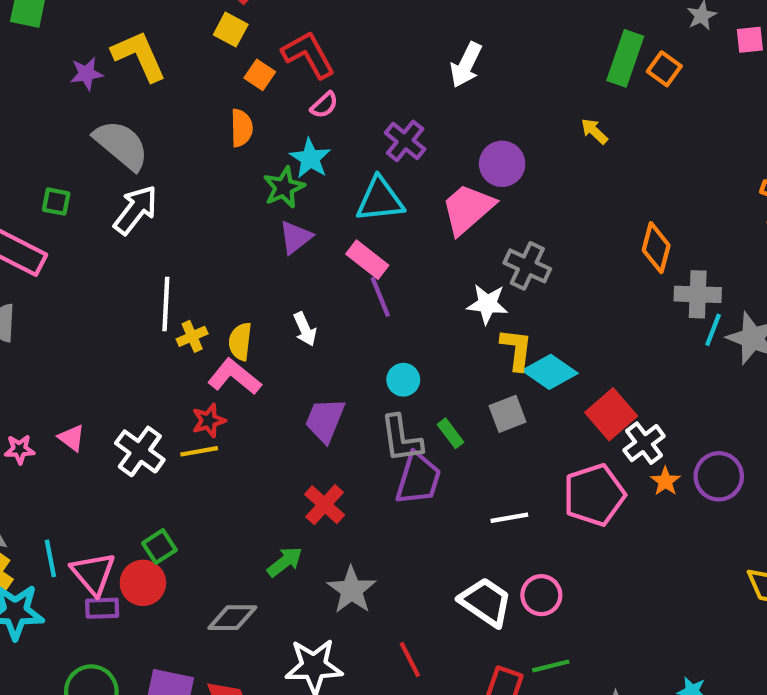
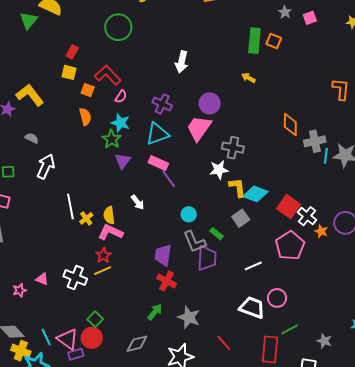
gray semicircle: (121, 145) -> (32, 138), size x0.5
purple trapezoid: (325, 420) -> (163, 255), moved

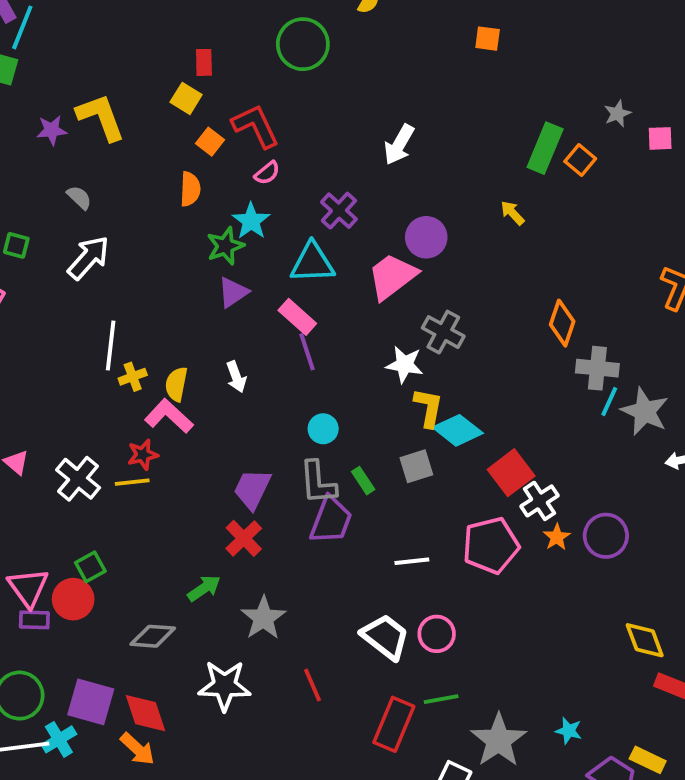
red rectangle: (72, 52) -> (204, 62), turned -48
gray star: (324, 341) -> (499, 740), size x1.8

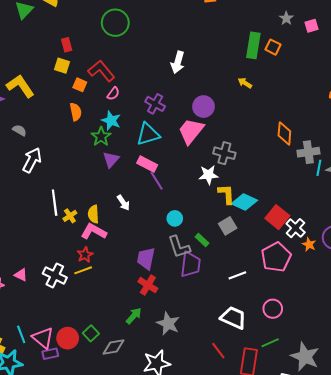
green square: (90, 567) -> (91, 333), moved
pink circle: (437, 634) -> (273, 309), moved
red line: (313, 685) -> (218, 351), moved

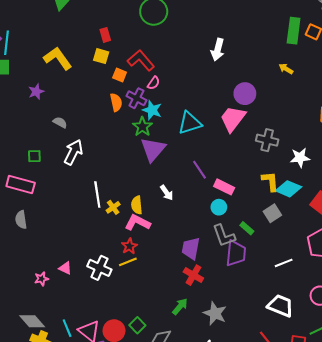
yellow L-shape: (20, 86) -> (58, 58), moved
purple cross: (155, 104) -> (136, 98), moved
purple triangle: (111, 159) -> (153, 149), size x1.5
pink rectangle: (147, 164) -> (224, 187), moved
white star: (209, 175) -> (300, 158), moved

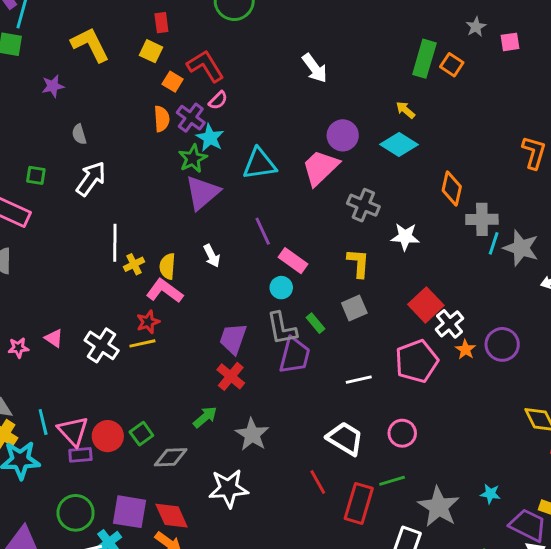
white arrow: (218, 50) -> (315, 68), turned -60
gray semicircle: (60, 122) -> (79, 134), turned -144
cyan diamond: (289, 189) -> (399, 145), moved

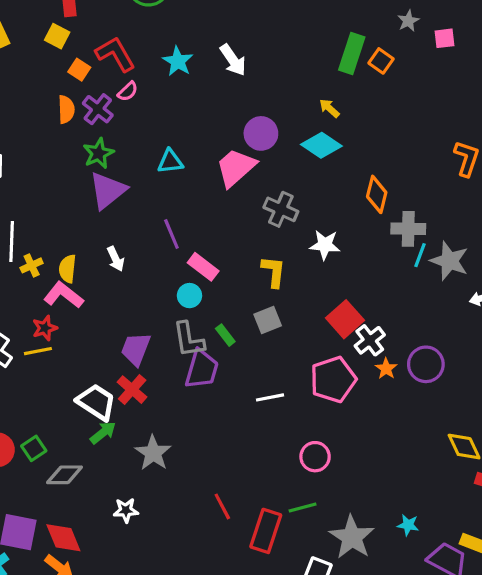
cyan star: (210, 138) -> (178, 61), moved
cyan triangle: (259, 164) -> (170, 161), size x0.7
white trapezoid: (345, 439) -> (96, 402), moved
white star: (228, 488) -> (126, 510), size x0.6

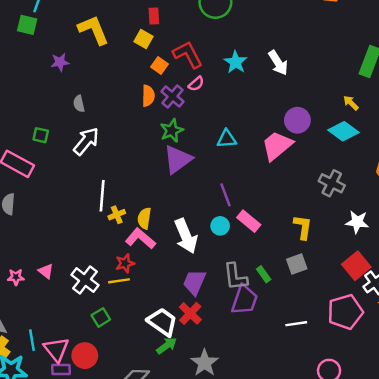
gray cross: (281, 209) -> (332, 183), moved
white star: (325, 245) -> (357, 222), moved
white arrow: (116, 259) -> (186, 236), moved, size x1.8
cyan circle: (189, 296) -> (220, 226), moved
green square: (34, 448) -> (101, 317), moved

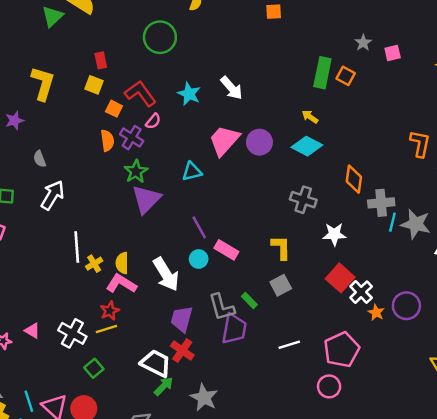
yellow L-shape: (93, 30) -> (43, 83), turned 48
pink trapezoid: (277, 146) -> (224, 140), moved
pink pentagon: (345, 312) -> (342, 350), moved

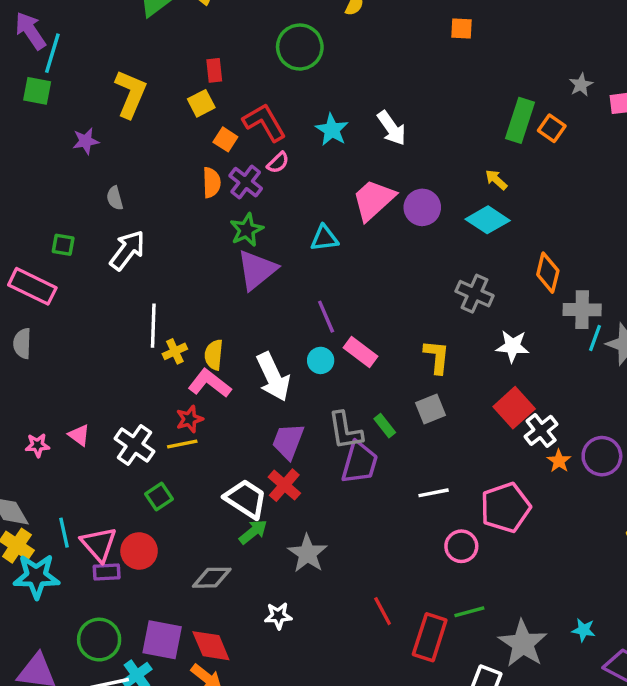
yellow square: (94, 85) -> (201, 103), turned 36
pink circle: (329, 386) -> (461, 546), moved

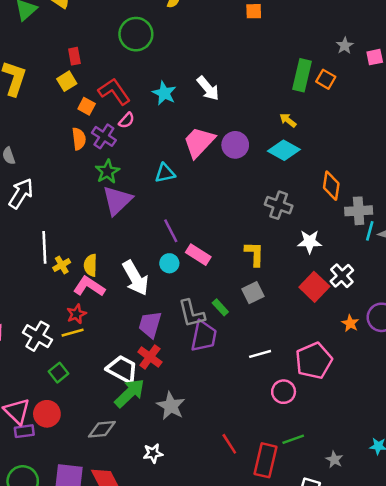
white cross: (541, 430) -> (342, 276), moved
green arrow: (253, 532) -> (130, 393), size x1.5
gray star: (523, 643) -> (334, 460), size x0.5

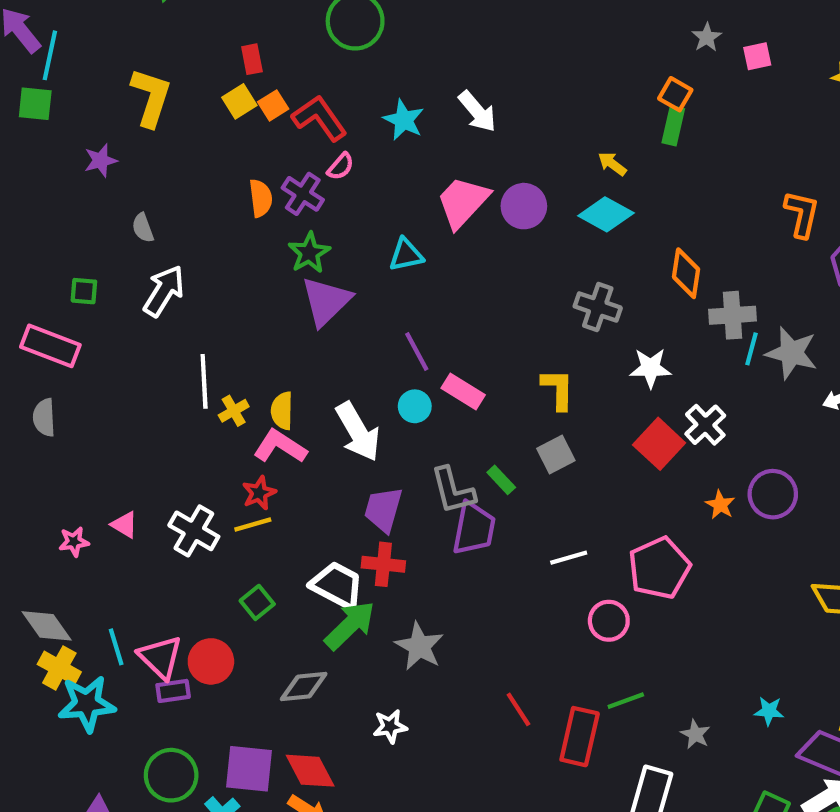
green rectangle: (302, 75) -> (673, 126), moved, size x0.7
orange square: (87, 106) -> (273, 105), moved, turned 30
red cross: (150, 357) -> (383, 564), turned -30
green square: (58, 373) -> (257, 602), moved

